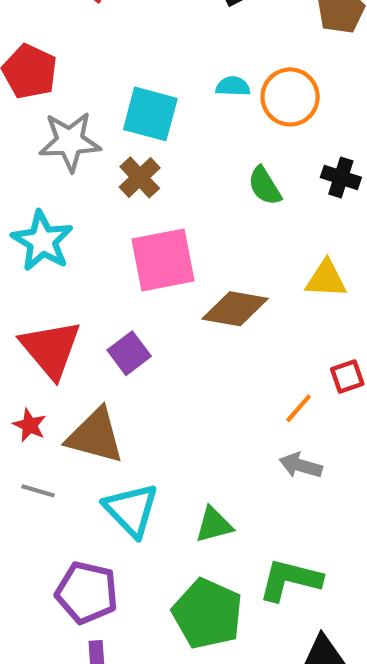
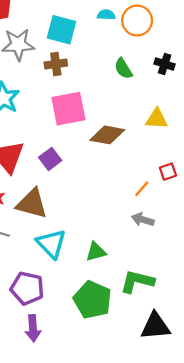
brown cross: (140, 177) -> (56, 64), turned 35

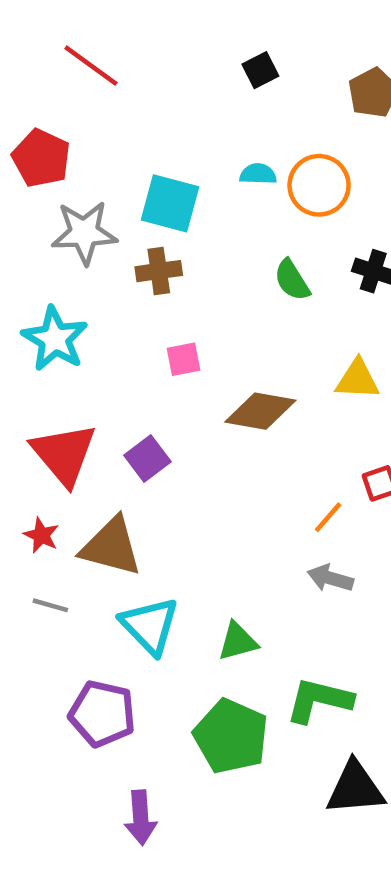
pink square: (68, 109) -> (184, 359), size x0.5
purple arrow: (33, 328) -> (141, 818), moved

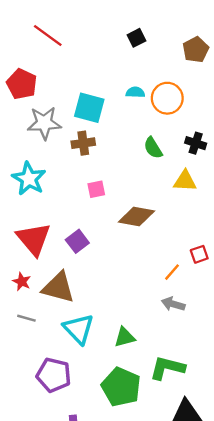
yellow triangle: (357, 379) -> (185, 181), moved

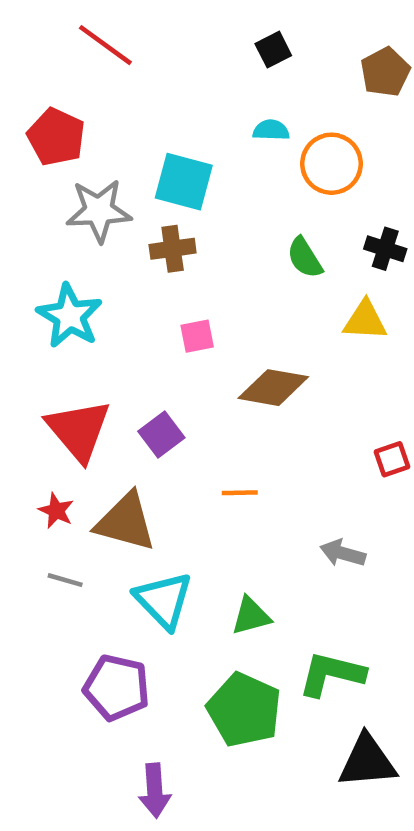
cyan semicircle: (135, 92) -> (271, 130), moved
orange line: (172, 272) -> (240, 493), moved, turned 48

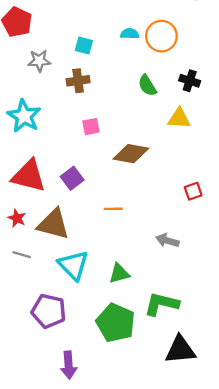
cyan semicircle: (271, 130) -> (130, 34), moved
cyan square: (184, 182) -> (84, 45), size x0.6
gray star: (99, 211) -> (39, 61), size x0.7
red triangle: (79, 430) -> (29, 176), turned -36

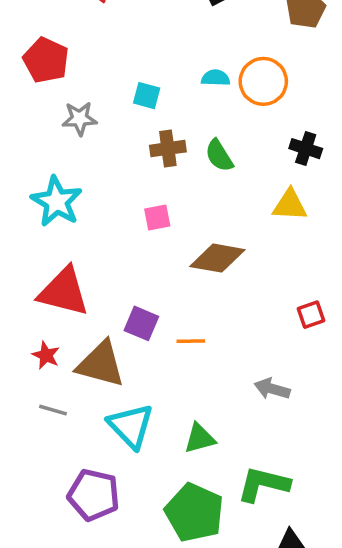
brown cross: (78, 81) -> (168, 149), moved
green semicircle: (147, 85) -> (219, 156), moved
purple square: (72, 178) -> (141, 323), moved, turned -30

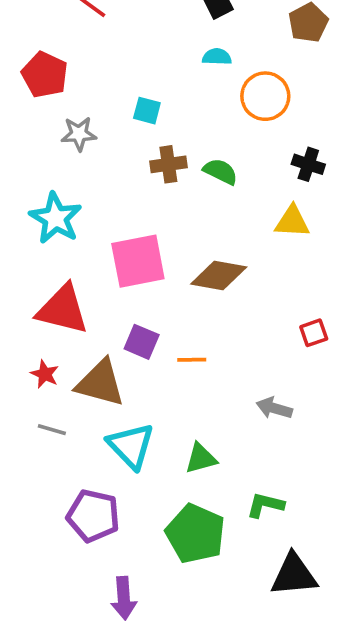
cyan semicircle: (216, 78) -> (217, 57), moved
green semicircle: (219, 156) -> (220, 171), turned 148
pink square: (157, 217) -> (138, 261), moved, size x2.0
green L-shape: (263, 484) -> (265, 505), size x0.7

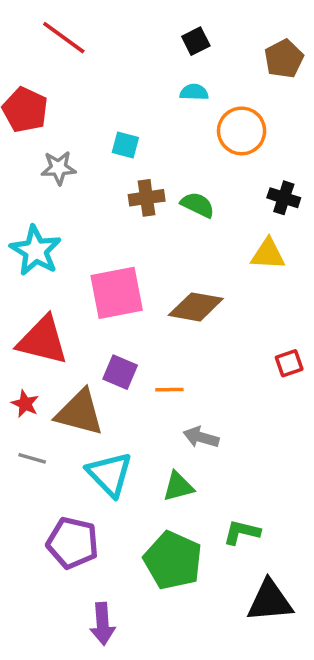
gray arrow: (274, 408) -> (201, 437), moved

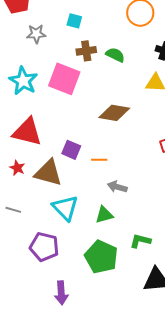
pink square: (117, 293) -> (64, 79), moved, turned 32
gray line: (32, 458) -> (13, 210), moved

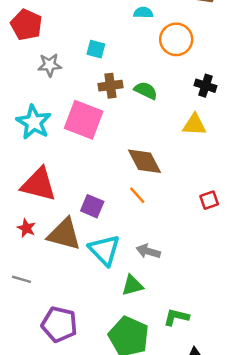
brown diamond: (114, 113) -> (145, 161), turned 52
orange line: (99, 160) -> (137, 195), moved, turned 49
cyan triangle: (65, 208) -> (104, 250), moved

